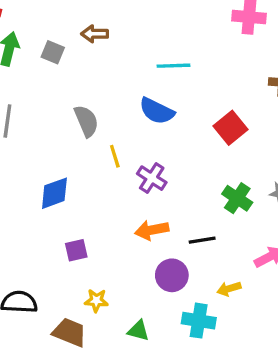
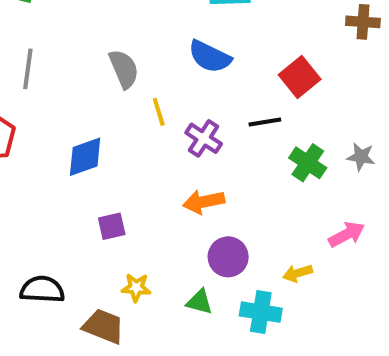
black line: (202, 240) -> (265, 122), moved
green triangle: (138, 331) -> (200, 302), moved

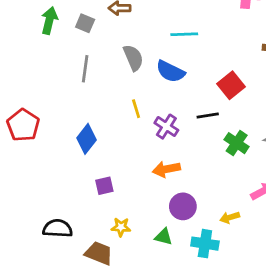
gray line: (28, 69) -> (85, 69), moved
gray semicircle: (124, 69) -> (133, 58), moved
blue diamond: (85, 157) -> (86, 139), turned -32

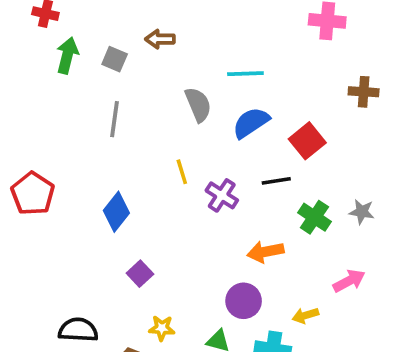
gray semicircle: (133, 58) -> (198, 105), moved
blue semicircle: (170, 71) -> (251, 123), moved, turned 120
orange arrow: (166, 169) -> (265, 252), moved
purple square: (104, 186) -> (140, 274), turned -30

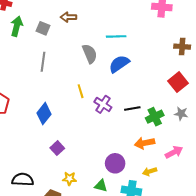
red square: (307, 141) -> (178, 82), moved
black line: (276, 181) -> (132, 108), moved
green cross: (314, 217) -> (155, 117), turned 30
orange arrow: (265, 252) -> (145, 143), moved

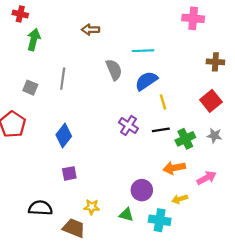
gray square: (43, 28) -> (30, 88), moved
yellow line: (81, 91) -> (163, 102), moved
purple square: (57, 148) -> (69, 173), moved, turned 32

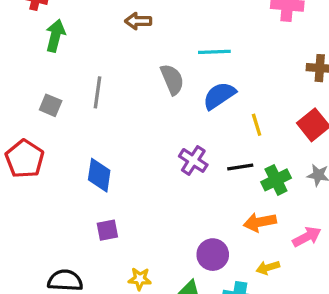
yellow line: (163, 102) -> (257, 125), moved
blue diamond: (64, 135) -> (99, 175), turned -30

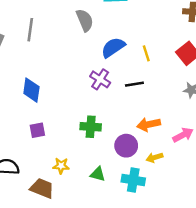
blue semicircle: (219, 96) -> (113, 47), moved
green cross: (276, 180) -> (91, 127), moved, turned 30
purple circle: (213, 255) -> (126, 146), moved

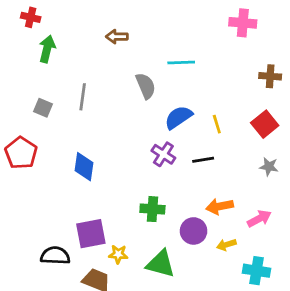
purple square: (37, 130) -> (91, 234), moved, size x1.6
green triangle: (98, 174) -> (161, 264), size x1.6
cyan cross: (133, 180) -> (256, 271), moved

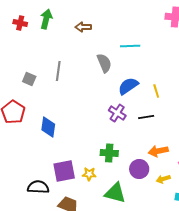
red cross: (31, 17) -> (20, 23), moved
green arrow: (47, 49) -> (46, 19), moved
blue diamond: (84, 167) -> (48, 127), moved
yellow star: (118, 254) -> (89, 174), moved

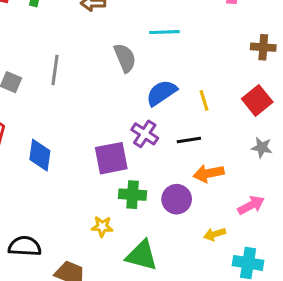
orange arrow: (158, 151) -> (209, 173), moved
purple circle: (139, 169) -> (177, 199), moved
purple square: (64, 171) -> (111, 158), moved

